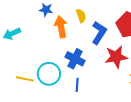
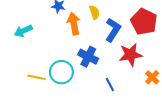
blue line: (77, 85) -> (110, 85), moved, turned -32

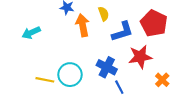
blue L-shape: (113, 30) -> (122, 32), turned 40
blue cross: (88, 57) -> (107, 67), moved

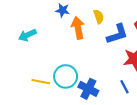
blue cross: (107, 67) -> (88, 89), moved
blue line: (119, 87) -> (124, 87), moved

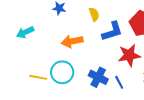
orange arrow: (78, 28) -> (72, 41), moved, turned -90
blue cross: (88, 89) -> (98, 77), moved

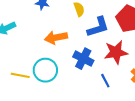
blue cross: (98, 77) -> (83, 59), moved

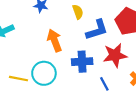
orange arrow: (56, 38) -> (55, 40), turned 80
blue cross: (83, 59) -> (82, 62), turned -30

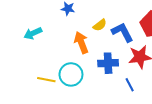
yellow semicircle: (78, 12) -> (100, 25), moved, turned 72
blue L-shape: (97, 30) -> (122, 32), turned -100

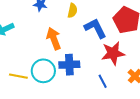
yellow semicircle: (100, 25) -> (72, 11), moved, turned -40
blue cross: (108, 63) -> (69, 65), moved

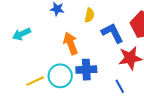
yellow line: (18, 76) -> (35, 81), turned -36

